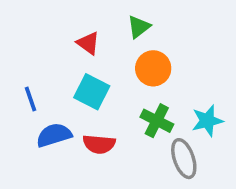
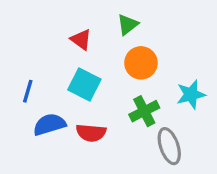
blue line: (31, 99) -> (28, 91), turned 35
green cross: (157, 121) -> (144, 111), turned 36
cyan star: (207, 121) -> (191, 94), moved

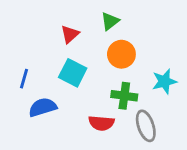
red triangle: (81, 40) -> (70, 34), turned 42
green cross: (144, 111) -> (124, 96), turned 35
red semicircle: (91, 133) -> (101, 123), moved

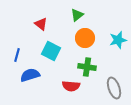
red triangle: (70, 34) -> (41, 24), moved, turned -40
cyan star: (164, 81) -> (118, 40), moved
gray ellipse: (146, 126) -> (114, 88), moved

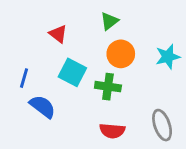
green cross: (87, 67) -> (108, 87), moved
blue semicircle: (30, 75) -> (42, 107), turned 54
red semicircle: (71, 86) -> (112, 131), moved

